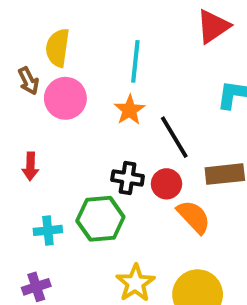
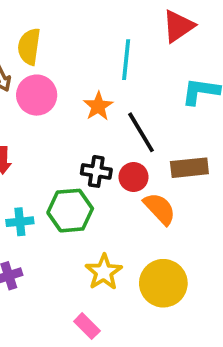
cyan line: (135, 61) -> (126, 60), moved

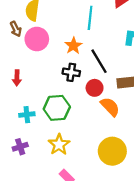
black cross: (96, 171) -> (71, 72), moved
yellow star: (104, 272) -> (59, 145), moved

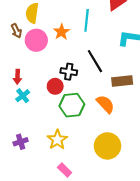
orange star: (73, 46) -> (61, 32), moved
red circle: (95, 88) -> (55, 86), moved
green hexagon: (57, 108) -> (72, 105), moved
cyan cross: (27, 115) -> (23, 96), moved, turned -32

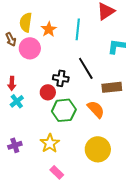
orange star: (61, 32) -> (49, 29), moved

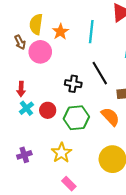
red circle: (48, 92) -> (48, 110), moved

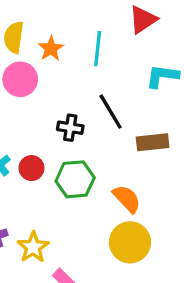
orange semicircle: (110, 117) -> (127, 199), moved
yellow star: (61, 153) -> (33, 247), moved

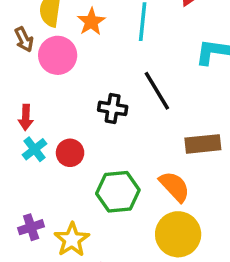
brown rectangle: (153, 142) -> (203, 144), moved
green hexagon: (75, 179) -> (118, 192), moved

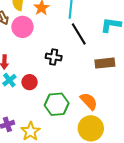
black line: (157, 91) -> (79, 34), moved
brown rectangle: (203, 144) -> (105, 63), moved

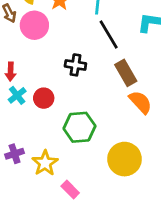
brown rectangle: (105, 63) -> (126, 73), moved, turned 66
orange semicircle: (89, 101) -> (140, 102), moved

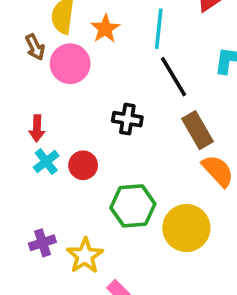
yellow circle: (125, 159) -> (186, 228), moved

